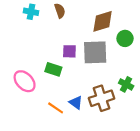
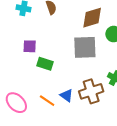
purple square: (69, 51) -> (30, 46), moved
pink ellipse: (25, 81) -> (16, 103), moved

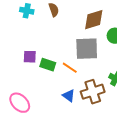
purple square: (30, 46) -> (30, 57), moved
orange line: (47, 101) -> (70, 68), moved

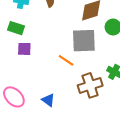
green rectangle: (48, 65) -> (16, 28), moved
blue triangle: (69, 96) -> (48, 100), moved

